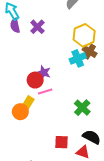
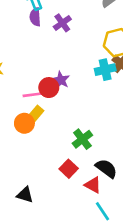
pink line: (45, 91) -> (32, 95), moved
green cross: (82, 108) -> (82, 139), moved
red square: (62, 142) -> (69, 169), turned 32

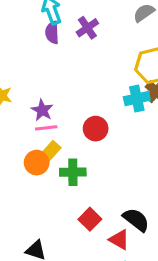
purple cross: (62, 23) -> (87, 28), moved
purple star: (61, 80) -> (42, 110), moved
red circle: (49, 88) -> (96, 129), moved
green cross: (82, 139) -> (73, 172), moved, turned 36

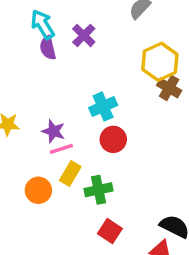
cyan cross: (137, 99) -> (103, 107), moved
orange circle: (37, 163) -> (38, 190), moved
red square: (90, 219) -> (110, 231), moved

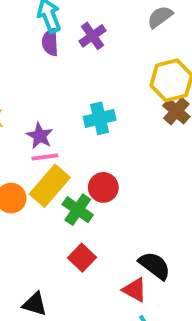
red circle: (113, 139) -> (103, 187), moved
yellow rectangle: (70, 173) -> (50, 186), size x1.5
green cross: (99, 190) -> (78, 210), turned 36

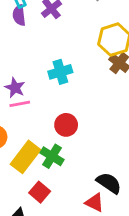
yellow rectangle: (50, 186) -> (25, 157), moved
green cross: (78, 210) -> (52, 156), moved
red square: (82, 258) -> (40, 192), moved

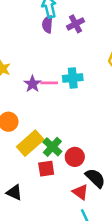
pink line: (20, 104) -> (49, 83), moved
red circle: (66, 125) -> (75, 157), moved
red square: (40, 192) -> (46, 169), moved, turned 30

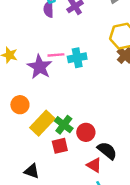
pink line: (49, 83) -> (56, 55), moved
purple star: (32, 84) -> (40, 67), size x1.5

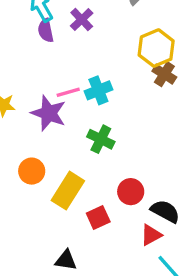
green cross: (64, 125) -> (101, 139), moved
red triangle: (94, 165) -> (151, 235), turned -49

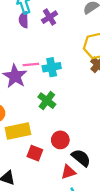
yellow rectangle: (68, 191) -> (18, 131), turned 35
red square: (98, 217) -> (35, 153), turned 35

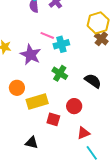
pink line: (31, 65) -> (47, 35), moved, turned 32
black semicircle: (81, 158) -> (93, 81), moved

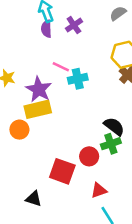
green cross: (60, 73) -> (111, 144), moved, turned 35
yellow rectangle: (37, 102) -> (38, 109), moved
red square: (53, 119) -> (62, 171), size x1.5

